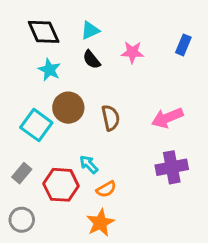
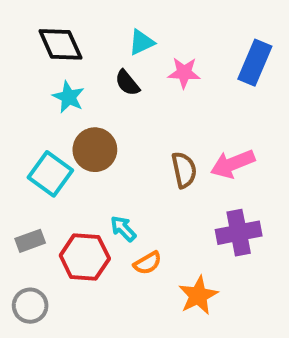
cyan triangle: (90, 30) -> (141, 42), moved
blue rectangle: (183, 45) -> (255, 63), size x1.5
brown semicircle: (111, 118) -> (184, 170), moved
gray rectangle: (22, 173) -> (30, 241), turned 30
orange star: (100, 223) -> (198, 295), moved

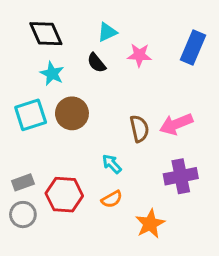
cyan square: (50, 174) -> (31, 115), moved, turned 36
cyan arrow: (123, 229) -> (112, 164), moved
gray circle: (30, 306) -> (23, 215), moved

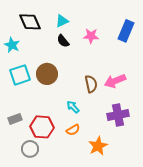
cyan triangle: (107, 32) -> (62, 21), moved
cyan star: (52, 74) -> (12, 45), moved
gray circle: (23, 215) -> (30, 149), moved

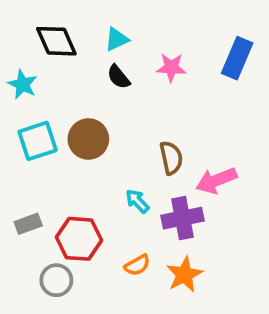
pink arrow: (115, 81) -> (216, 180), moved
purple cross: (118, 115) -> (182, 218), moved
orange semicircle: (73, 130) -> (137, 265), moved

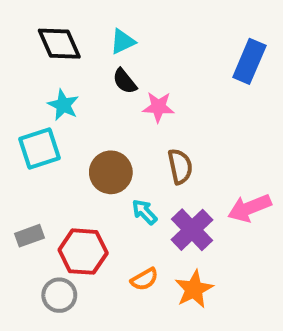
pink star: (171, 68) -> (158, 107), moved
cyan star: (23, 84) -> (63, 105), moved
brown circle: (88, 139) -> (111, 172), moved
pink arrow: (216, 180) -> (249, 208), moved
purple cross: (182, 218) -> (192, 230), turned -33

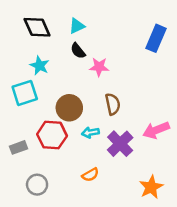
cyan arrow: (144, 212) -> (90, 133), turned -56
red hexagon: (83, 252) -> (52, 135), moved
orange star: (194, 289) -> (151, 187), moved

